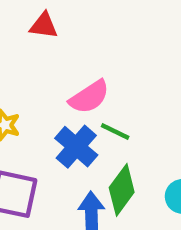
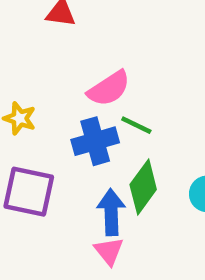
blue cross: (76, 147) -> (95, 141), turned 33

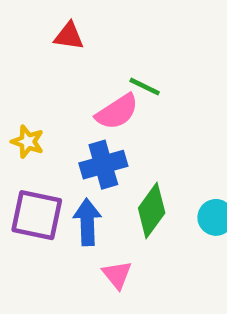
green line: (136, 125) -> (145, 87), moved
blue arrow: (111, 212) -> (87, 222), moved

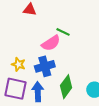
yellow star: (28, 142) -> (19, 64), moved

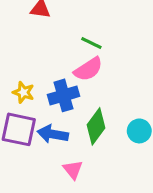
pink semicircle: (51, 43) -> (88, 69), moved
blue arrow: (38, 92) -> (53, 134), turned -78

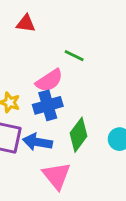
pink semicircle: (88, 69) -> (49, 81), moved
pink triangle: (73, 170) -> (57, 176), size x1.5

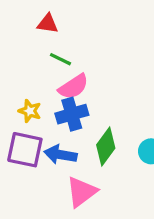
green line: (74, 56) -> (60, 59), moved
pink triangle: (57, 176) -> (82, 192), turned 32

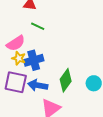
pink semicircle: (73, 87) -> (16, 43), moved
blue cross: (72, 114) -> (34, 60), moved

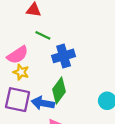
blue cross: (34, 60) -> (64, 56), moved
green diamond: (66, 80) -> (59, 90), moved

